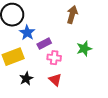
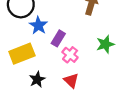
purple rectangle: (44, 44) -> (58, 38), turned -32
pink cross: (54, 58) -> (70, 55), turned 32

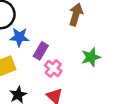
blue star: (38, 25) -> (19, 37), turned -30

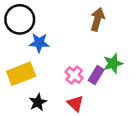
purple rectangle: (41, 51) -> (96, 75), moved

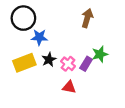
black star: (38, 102) -> (49, 60), moved
red triangle: (75, 104) -> (69, 87), turned -32

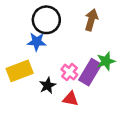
black circle: (23, 18) -> (46, 20), moved
black star: (49, 60) -> (48, 85), moved
purple rectangle: (86, 64) -> (90, 72), size x1.5

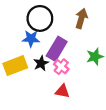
purple rectangle: (90, 72) -> (57, 49), moved
black star: (48, 85) -> (41, 63), moved

